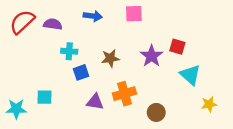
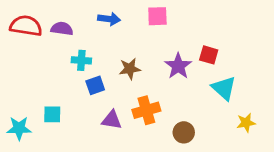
red semicircle: (22, 22) -> (26, 26), turned 52

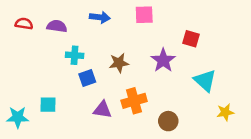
red semicircle: (26, 26) -> (24, 24), size x0.6
red square: (209, 55) -> (191, 39), moved

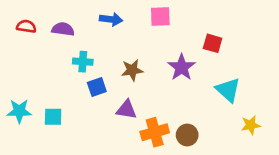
orange cross: (134, 101) -> (155, 132), moved
purple triangle: (102, 110) -> (126, 110), moved
cyan star: (18, 117) -> (19, 111), moved

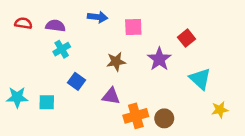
pink square: (160, 16) -> (133, 27), moved
red square: (213, 43) -> (186, 38), turned 35
cyan cross: (83, 62) -> (62, 49), moved, turned -35
blue square: (97, 87) -> (76, 81), moved, turned -35

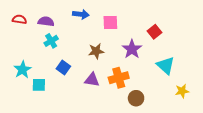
cyan star: (17, 97) -> (23, 70), moved, turned -30
orange cross: (136, 116) -> (119, 78), moved

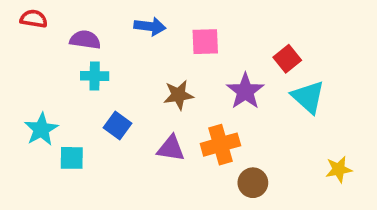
red semicircle: (19, 19) -> (34, 19), moved
cyan cross: (51, 41) -> (95, 76), turned 32
cyan triangle: (166, 65) -> (308, 97), moved

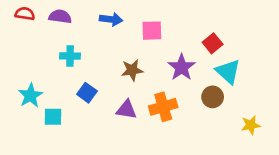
purple semicircle: (85, 40) -> (60, 16), moved
brown circle: (253, 183) -> (213, 97), moved

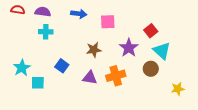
cyan cross: (70, 56) -> (46, 32), moved

